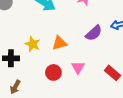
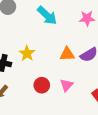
orange triangle: (59, 43) -> (67, 54), moved

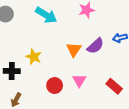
orange triangle: (67, 54) -> (74, 50), turned -42

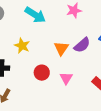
yellow star: (34, 57) -> (22, 46), moved
red circle: (55, 85) -> (42, 73), moved

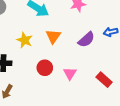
orange triangle: (61, 48) -> (53, 36), moved

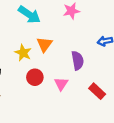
yellow star: (25, 40) -> (23, 53), moved
purple semicircle: (86, 40) -> (78, 61), moved, turned -60

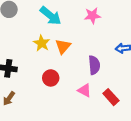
yellow star: (23, 53) -> (42, 43), moved
pink triangle: (61, 84) -> (84, 90), moved, turned -40

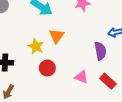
yellow star: (42, 43) -> (36, 46), moved
purple semicircle: (94, 65) -> (100, 51), moved

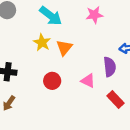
yellow star: (36, 46) -> (42, 42), moved
pink triangle: (81, 77) -> (88, 81), moved

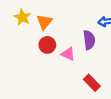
red circle: (52, 81) -> (47, 45), moved
red rectangle: (116, 99) -> (92, 83), moved

